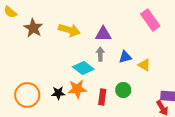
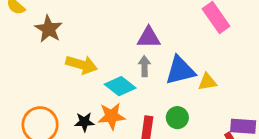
yellow arrow: (69, 30) -> (82, 65), moved
blue triangle: (125, 57) -> (180, 70), size x1.6
yellow triangle: (144, 65) -> (207, 82), turned -40

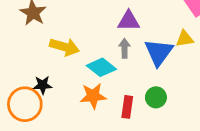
blue triangle: (180, 70) -> (159, 52), turned -40
yellow triangle: (207, 82) -> (185, 39), moved
black star: (84, 122) -> (43, 85), moved

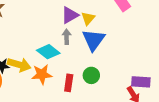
purple triangle: (129, 21) -> (70, 15), turned -30
yellow triangle: (185, 39) -> (88, 18), moved, turned -40
yellow arrow: (64, 47) -> (19, 65), moved

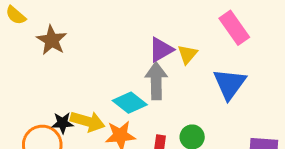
gray arrow: (67, 37) -> (156, 81), size x1.6
blue triangle: (93, 40) -> (230, 84), moved

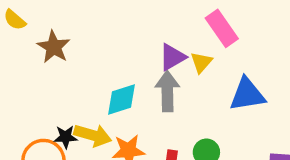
pink rectangle: (234, 28) -> (222, 28), moved
blue triangle: (230, 84) -> (247, 94), turned 45
cyan diamond: (130, 103) -> (122, 100), moved, turned -56

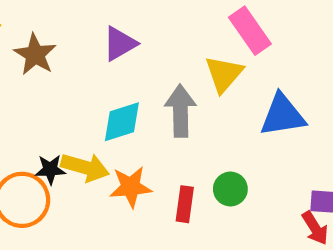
purple triangle: (172, 57) -> (120, 44), moved
yellow triangle: (201, 62) -> (224, 74), size x1.4

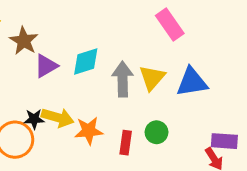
purple triangle: (120, 44) -> (46, 66), moved
yellow triangle: (224, 74) -> (152, 78), moved
cyan diamond: (122, 122) -> (86, 61), moved

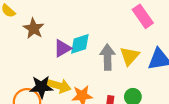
purple triangle: (46, 66) -> (62, 48), moved
black star: (34, 119) -> (41, 87), size x1.5

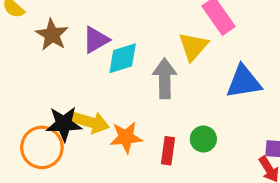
purple triangle: (62, 48) -> (96, 40), moved
yellow triangle: (130, 56) -> (193, 46), moved

